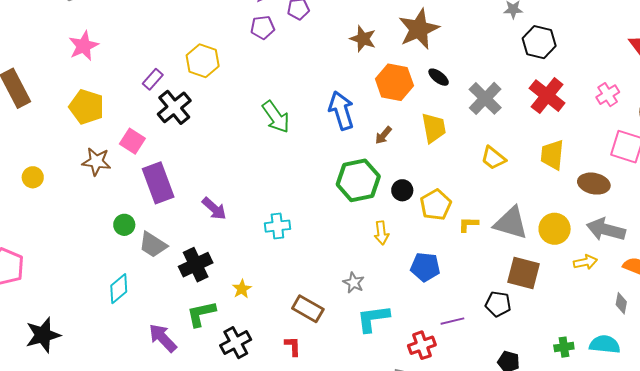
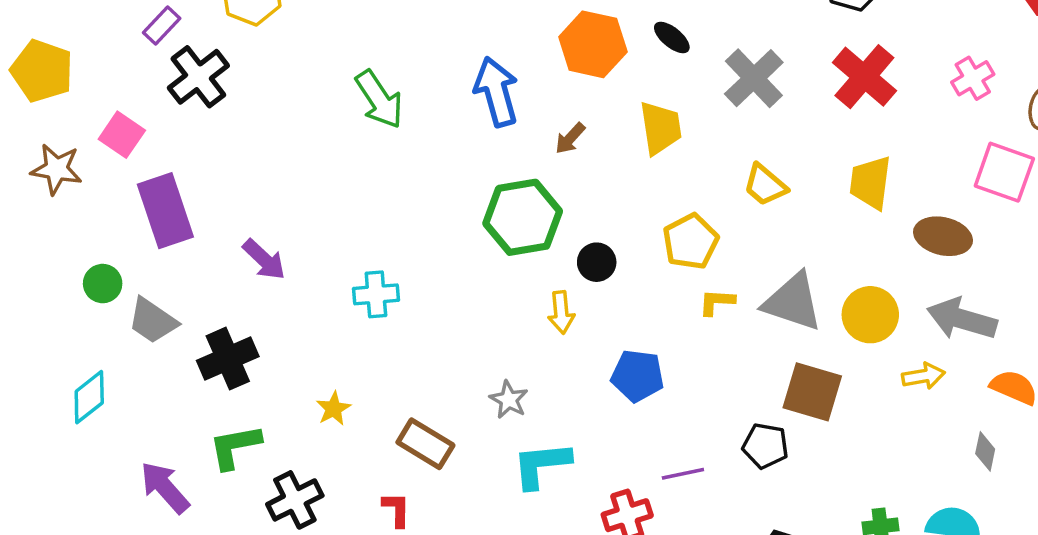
black circle: (402, 190) -> (597, 262), moved
yellow pentagon: (436, 205) -> (691, 241), moved
yellow star: (242, 289) -> (333, 409), moved

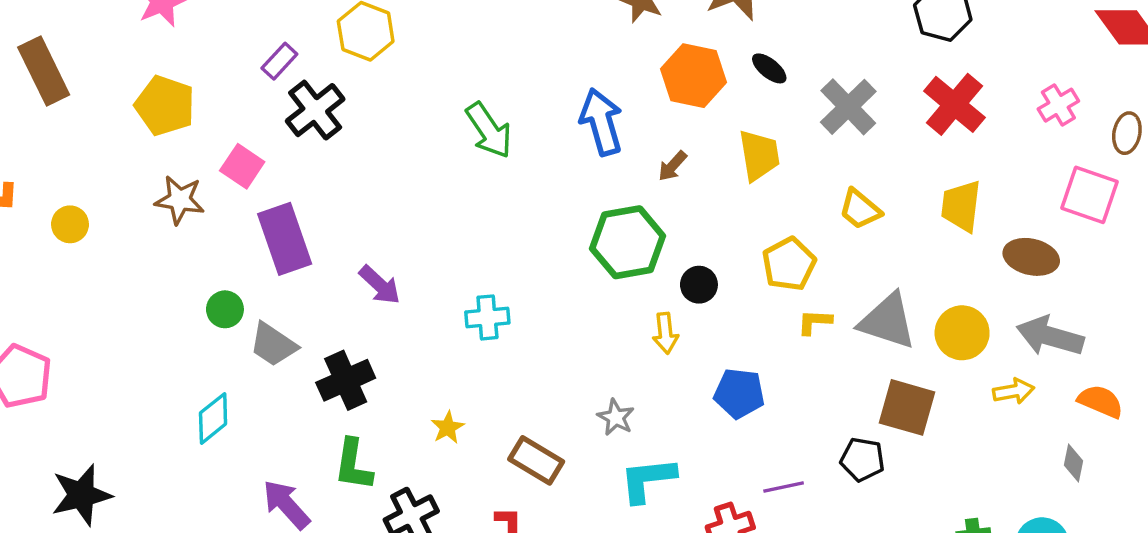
green L-shape: (235, 447) -> (353, 465), turned -70

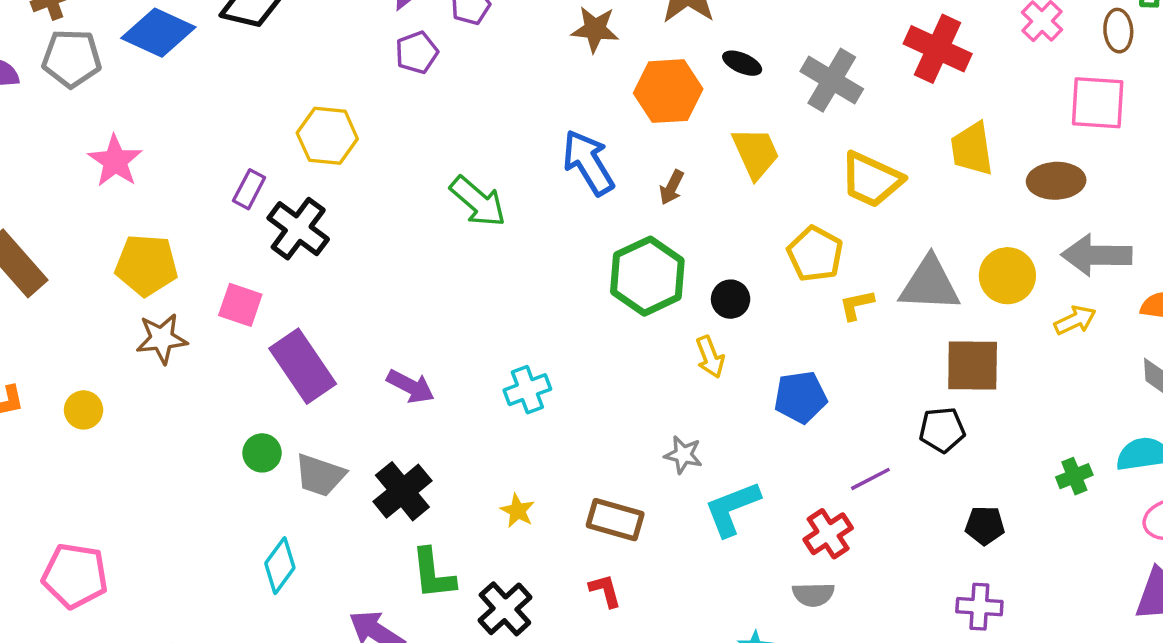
brown star: (180, 200) -> (162, 339), moved
yellow trapezoid: (860, 209) -> (871, 180), size x1.4

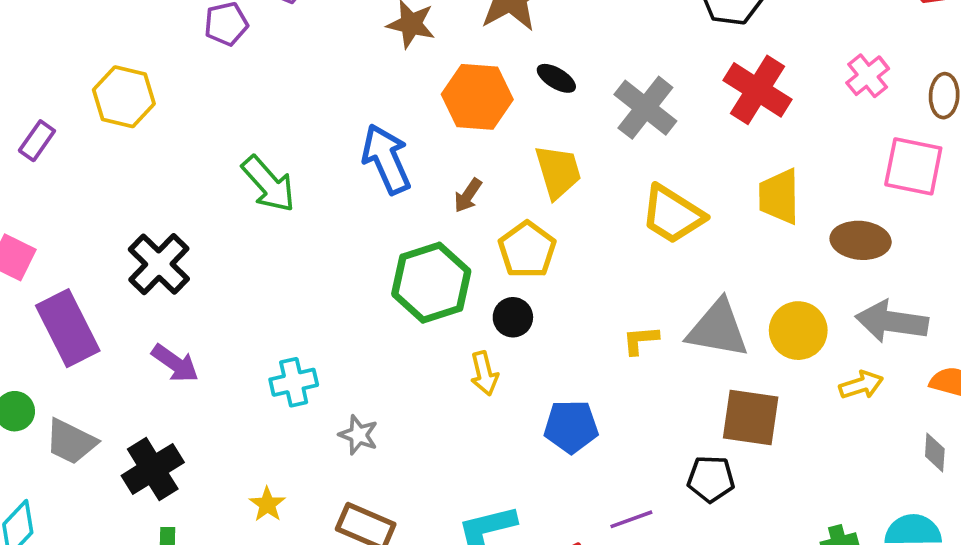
black cross: (298, 229) -> (159, 264), moved
yellow pentagon: (815, 254) -> (527, 250), moved
gray star: (683, 455) -> (358, 435), moved

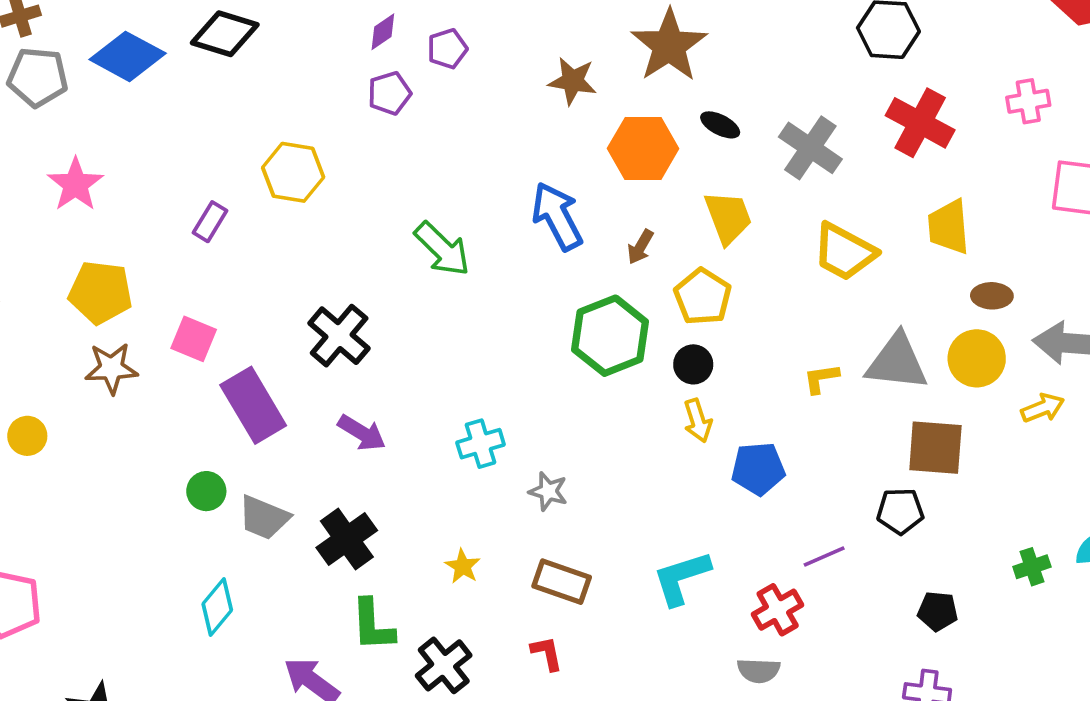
pink cross: (868, 76) -> (1028, 101), turned 33
brown ellipse: (861, 240) -> (992, 296), moved, size x0.7
yellow arrow: (484, 373) -> (698, 421), moved

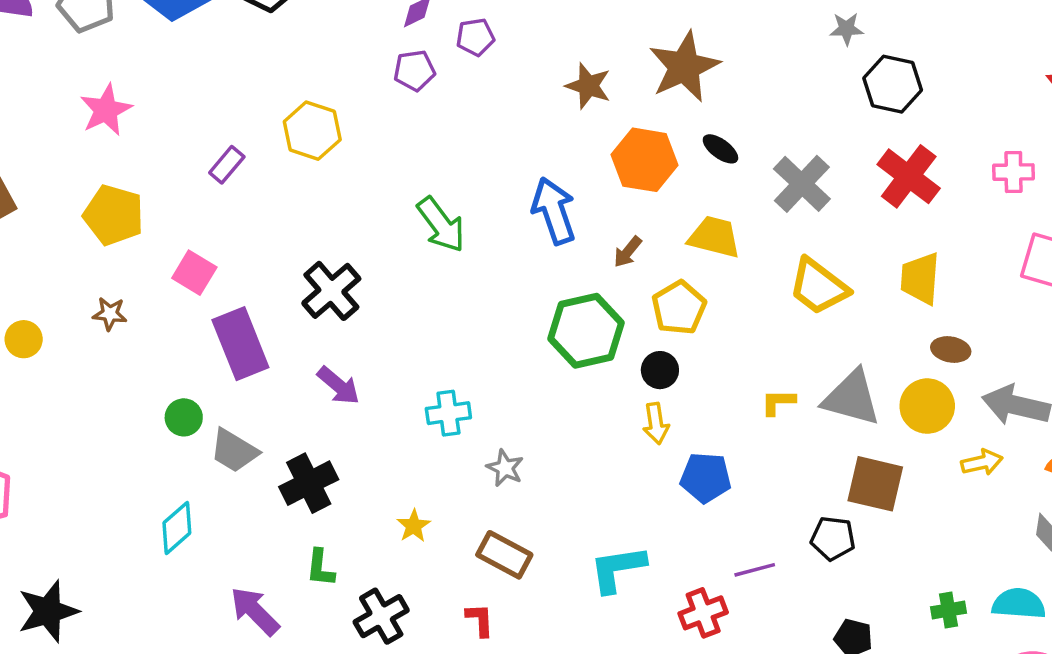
yellow trapezoid: (728, 217) -> (714, 237), turned -64
brown star: (111, 368) -> (110, 314), moved, size x0.7
green L-shape: (373, 625) -> (320, 568), size x0.7

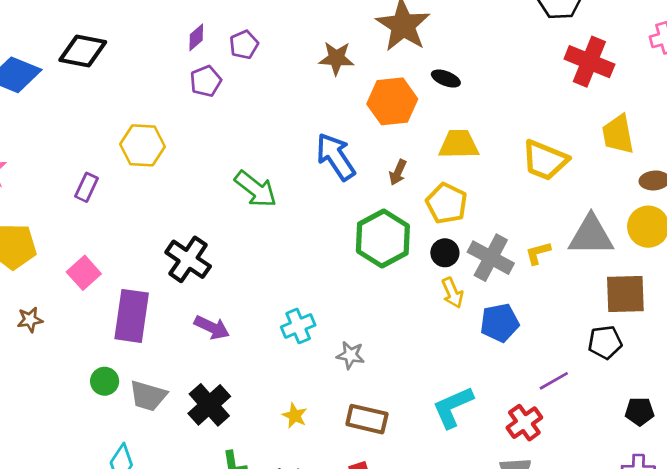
gray cross: (802, 184) -> (491, 258), moved
pink square: (194, 273) -> (84, 273), turned 32
purple rectangle: (240, 344) -> (132, 316), turned 45

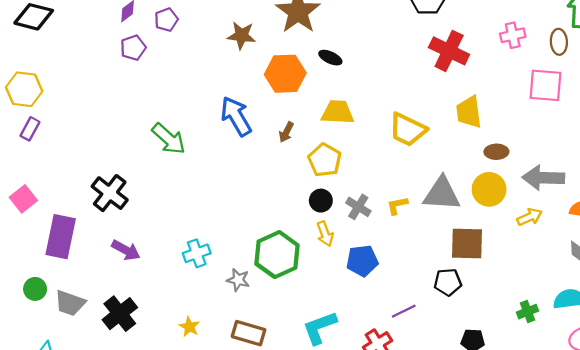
yellow hexagon: (143, 145) -> (24, 89), moved
green hexagon: (383, 238) -> (277, 255), moved
gray cross: (491, 258) -> (358, 207), size x0.7

